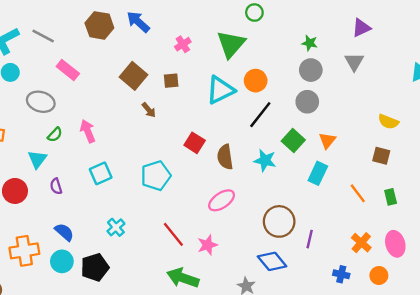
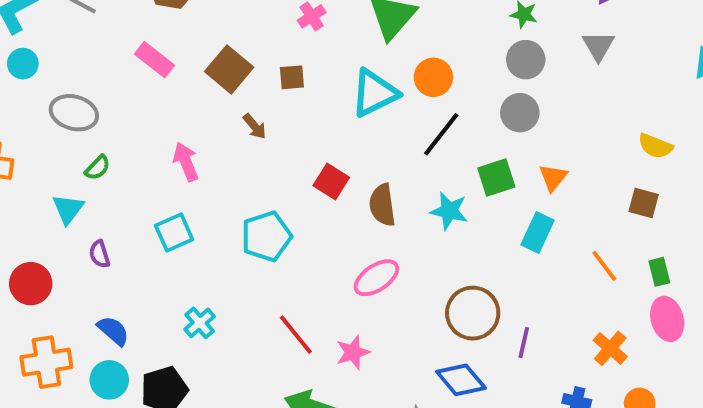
pink rectangle: (68, 70) -> (154, 60), moved
pink arrow: (88, 131) -> (186, 162), moved
green square: (293, 140) -> (496, 177), turned 30
red circle: (15, 191) -> (31, 284), moved
pink ellipse: (395, 244) -> (667, 319), moved

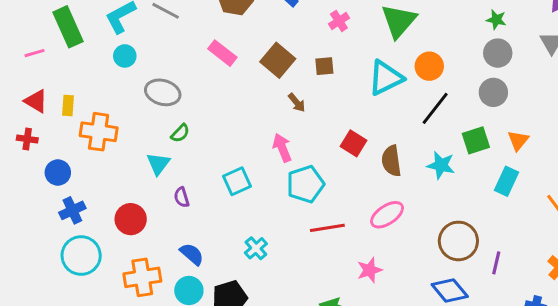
pink arrow: (186, 162) -> (282, 148), moved
red line: (296, 335) -> (327, 228), moved, turned -60

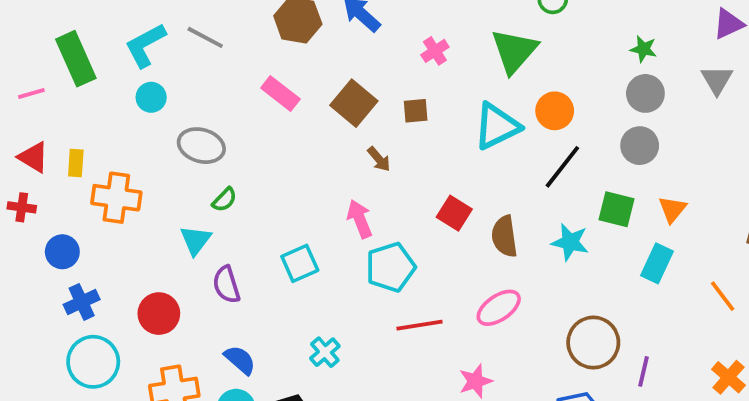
green square: (476, 140) -> (616, 209), turned 32
purple semicircle: (182, 197) -> (226, 285), size x1.4

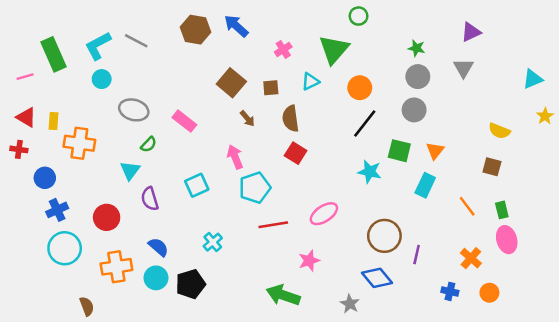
pink rectangle: (280, 93) -> (184, 121), moved
cyan triangle: (497, 126) -> (310, 82), moved, size x0.6
brown semicircle: (504, 236) -> (291, 119), moved

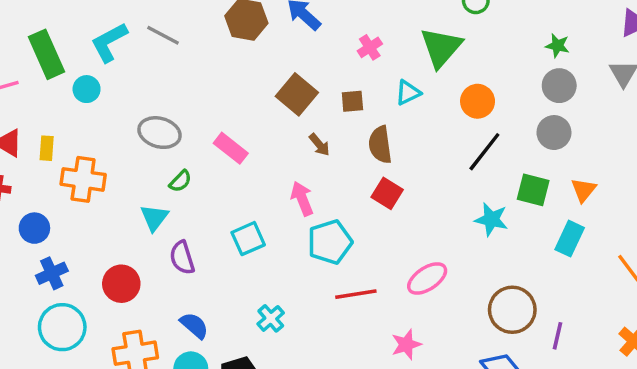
cyan circle: (102, 79) -> (87, 89), moved

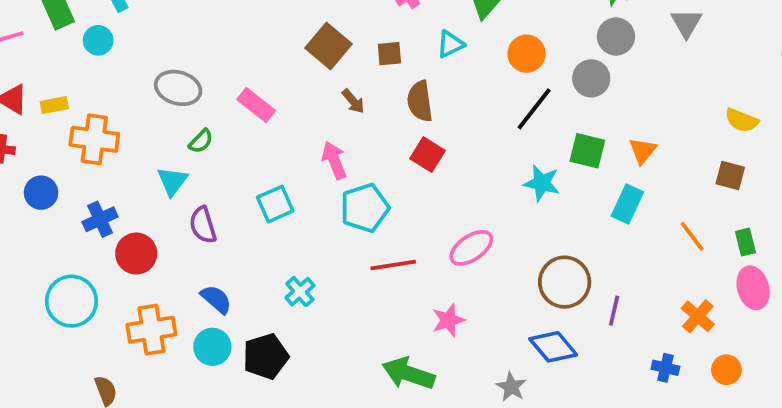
gray circle: (554, 133) -> (591, 78), moved
yellow rectangle: (47, 148) -> (54, 105), turned 75
blue cross: (52, 273) -> (100, 219), moved

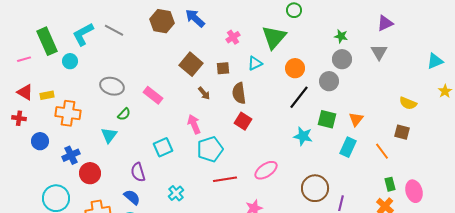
purple semicircle: (203, 225) -> (138, 172), moved
orange line: (692, 236) -> (382, 151), moved
green rectangle: (745, 242) -> (390, 184), moved

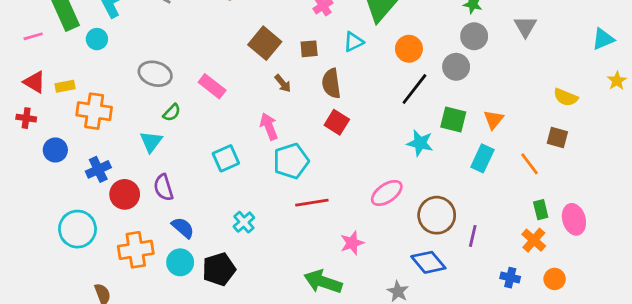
pink ellipse: (266, 170) -> (387, 193), moved
purple semicircle: (138, 172) -> (163, 187), moved

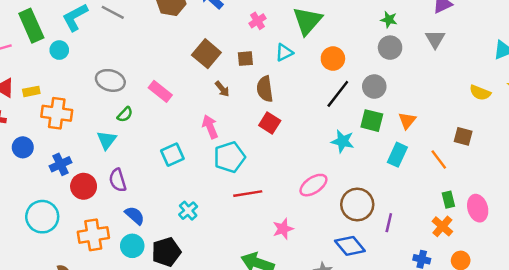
gray circle: (456, 67) -> (374, 87), moved
yellow semicircle: (566, 97) -> (480, 93), moved

